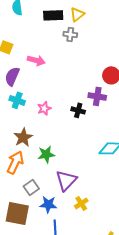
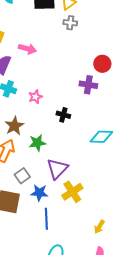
gray cross: (70, 34) -> (70, 23), moved
black cross: (78, 110) -> (63, 115), moved
yellow cross: (81, 203) -> (72, 192), size x1.5

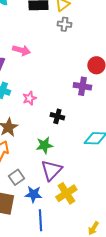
green star: (37, 143) -> (44, 145), moved

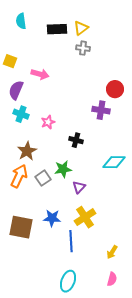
purple triangle: (51, 170) -> (79, 187), moved, size x0.6
gray square: (16, 177) -> (43, 178), moved
blue line: (40, 220) -> (71, 241), moved

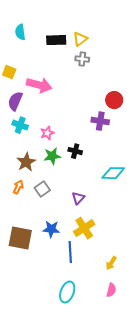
pink arrow: (40, 74) -> (39, 85), size x1.4
green star: (63, 169) -> (52, 156), moved
orange arrow: (19, 176) -> (18, 187), size x0.6

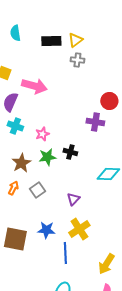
yellow arrow: (111, 263) -> (106, 264), size x1.5

